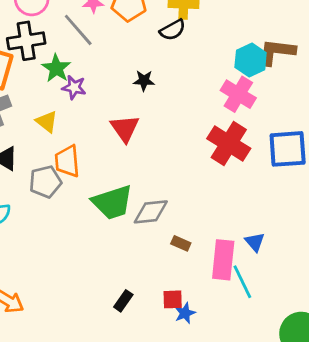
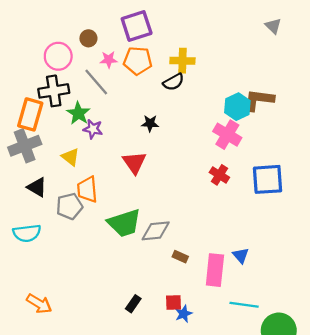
red cross: (229, 143) -> (219, 175), size x0.6
cyan line: (242, 282) -> (244, 305), moved, turned -56

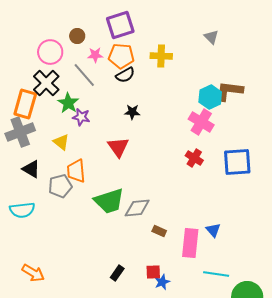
gray triangle: (273, 26) -> (211, 37), moved
black semicircle: (174, 82) -> (125, 75), moved
black cross: (54, 91) -> (46, 83), turned -36

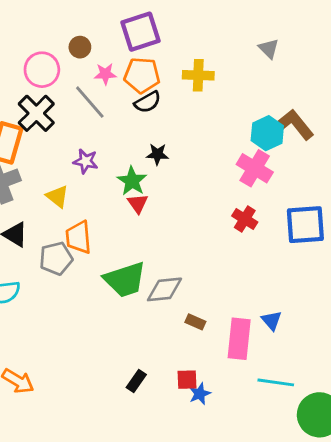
brown L-shape: (229, 91) -> (294, 125), turned 44
green star: (68, 103) -> (132, 181), moved
red triangle: (118, 147) -> (138, 204), size x0.7

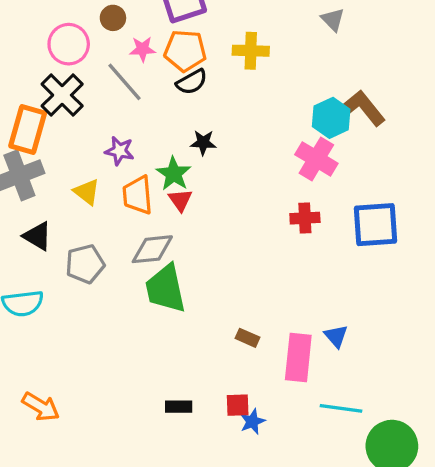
red cross: (245, 219) -> (305, 218), turned -35
orange trapezoid: (79, 237) -> (138, 195), moved
green trapezoid: (125, 280) -> (165, 289), turned 96
gray diamond: (164, 289) -> (152, 249), moved
black rectangle: (136, 381) -> (179, 407), turned 55

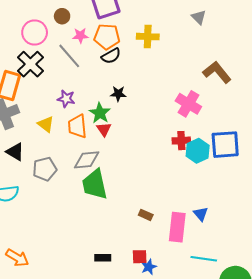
cyan hexagon: (331, 118) -> (198, 151), moved

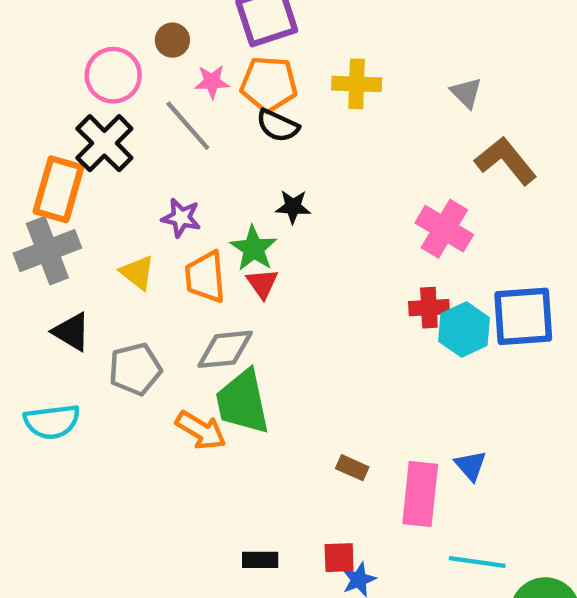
gray triangle: (199, 17) -> (466, 93), moved
black semicircle: (111, 56) -> (278, 126), turned 54
orange arrow: (17, 258) -> (201, 430), moved

